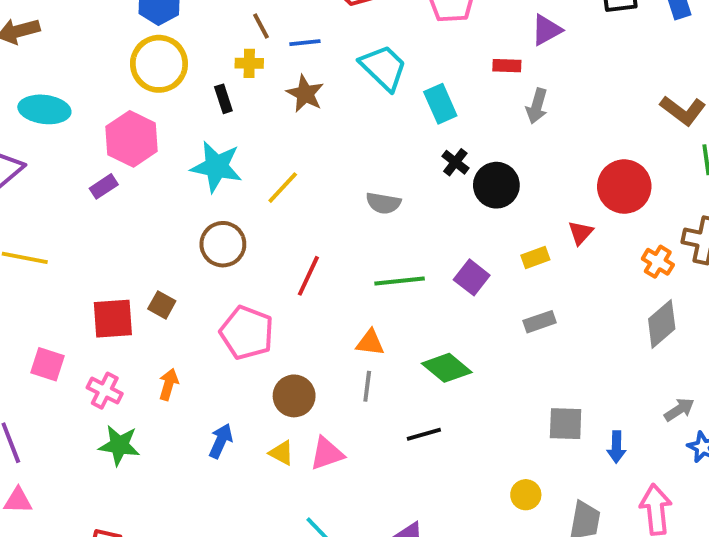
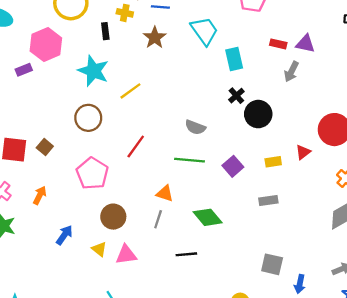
purple triangle: (546, 30) -> (305, 44), moved, turned 30
gray semicircle: (383, 203) -> (195, 127), moved

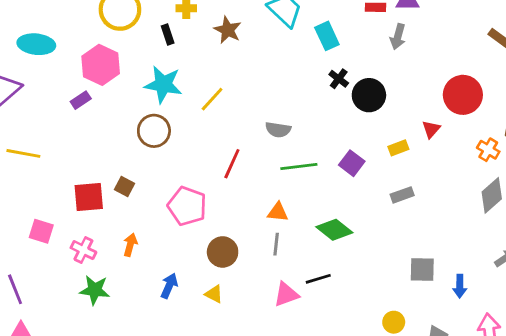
brown circle: (88, 118) -> (154, 131), moved
gray semicircle: (195, 127) -> (278, 130), moved
pink triangle: (126, 255) -> (286, 294), moved

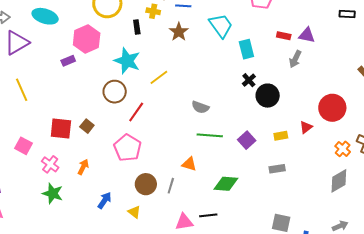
yellow line: (23, 153) -> (22, 90), turned 45
red line: (232, 164) -> (136, 112), moved
green diamond: (334, 230) -> (226, 184), turned -45
gray line: (276, 244) -> (171, 186), moved

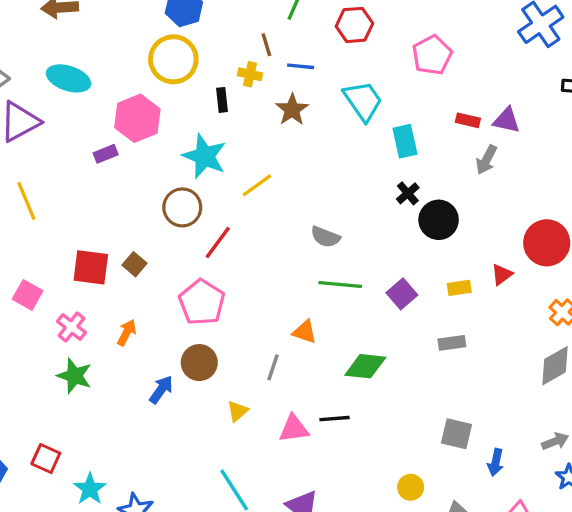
brown circle: (146, 184) -> (199, 363), moved
yellow triangle: (134, 212) -> (238, 411), moved, turned 40

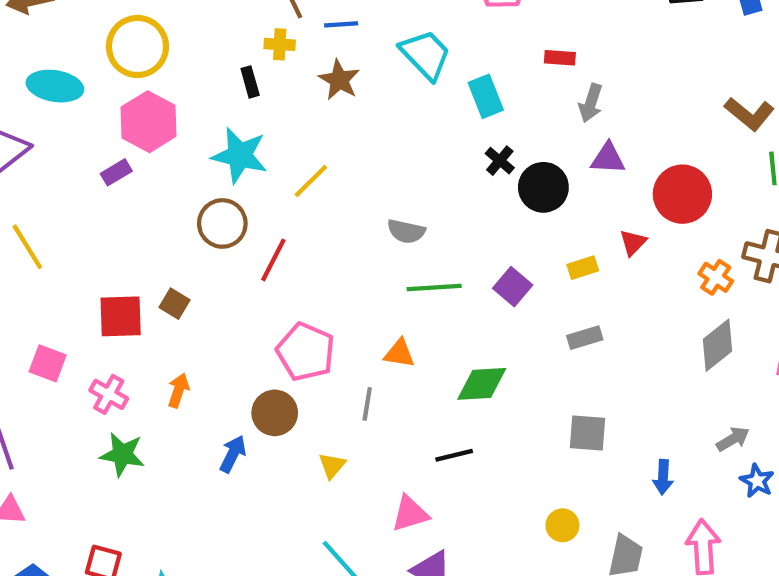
yellow circle: (173, 59) -> (137, 46), moved
purple triangle: (507, 120) -> (608, 158), moved
pink pentagon: (202, 302) -> (306, 352), moved
pink triangle: (294, 429) -> (410, 514), moved
gray square: (456, 434) -> (588, 433), moved

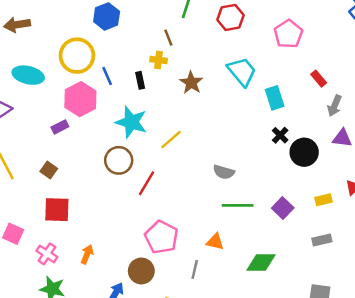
blue line: (341, 24) -> (107, 76), moved, turned 66
red rectangle: (560, 58) -> (319, 79), turned 42
brown square: (174, 304) -> (49, 170), moved

